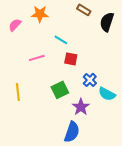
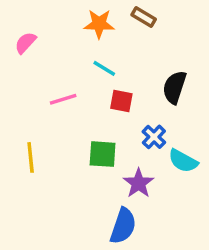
orange star: (40, 14) -> (99, 24), moved
black semicircle: (107, 22) -> (174, 87), moved
green square: (60, 90) -> (103, 154), turned 30

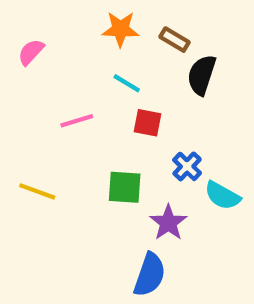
brown rectangle: (144, 17) -> (175, 40), moved
black semicircle: (174, 87) -> (202, 75), moved
yellow line: (31, 157) -> (37, 191), turned -64

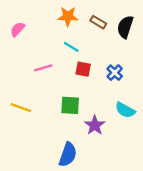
black semicircle: (202, 75) -> (125, 27), moved
blue cross: (187, 166) -> (115, 73), moved
blue semicircle: (150, 275) -> (68, 155), moved

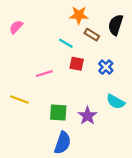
orange star: (68, 16) -> (79, 15), moved
brown rectangle: (98, 22) -> (92, 35), moved
pink line: (43, 68) -> (44, 74), moved
green square: (70, 105) -> (58, 112), moved

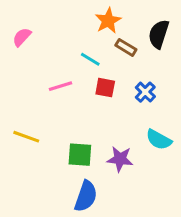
orange star: (79, 15) -> (108, 21), turned -30
pink line: (44, 74) -> (61, 86), moved
purple star: (87, 116) -> (120, 159), turned -30

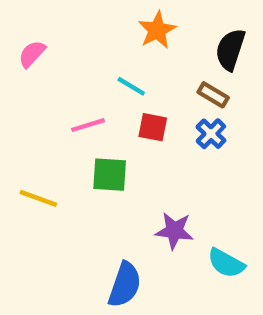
brown rectangle: (126, 47) -> (213, 95), moved
cyan semicircle: (159, 140) -> (226, 263), moved
green square: (80, 155) -> (110, 175), moved

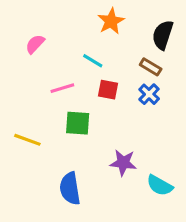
pink semicircle: (32, 54) -> (35, 44), moved
blue semicircle: (125, 285) -> (70, 188), moved, turned 152

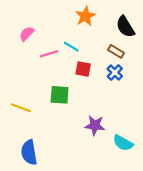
black semicircle: (163, 35) -> (125, 27), turned -50
pink line: (62, 88) -> (49, 54), moved
blue semicircle: (70, 188) -> (29, 152), moved

